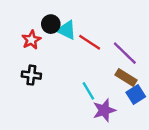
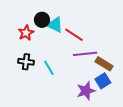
purple line: (125, 53) -> (85, 54), moved, turned -50
cyan line: (88, 91) -> (49, 68), moved
blue square: (136, 94) -> (103, 81), moved

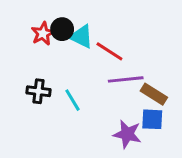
red star: (26, 33) -> (43, 34), moved
blue square: (103, 81) -> (152, 119), turned 35
purple star: (86, 91) -> (127, 134), turned 30

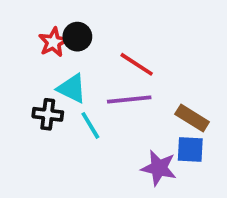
cyan triangle: (81, 37) -> (72, 88), moved
purple line: (126, 79) -> (129, 100), moved

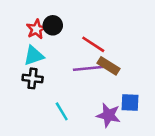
cyan triangle: (72, 88) -> (34, 56), moved, turned -45
brown rectangle: (192, 118) -> (108, 66), moved
cyan line: (90, 125) -> (62, 111), moved

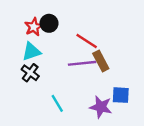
brown rectangle: (108, 66) -> (101, 61), turned 30
black cross: (33, 78) -> (30, 73), turned 30

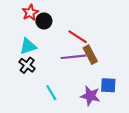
red star: (34, 27) -> (30, 13), moved

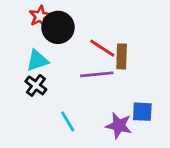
black circle: (44, 21) -> (58, 27), size x1.5
brown rectangle: (90, 55) -> (122, 56), moved, turned 30

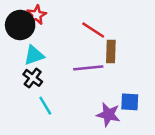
black circle: (58, 27) -> (20, 25), moved
red line: (102, 48) -> (93, 30), moved
cyan line: (68, 121) -> (45, 106), moved

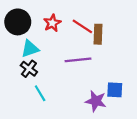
red star: (36, 15) -> (52, 23), moved
brown rectangle: (111, 51) -> (98, 34), moved

